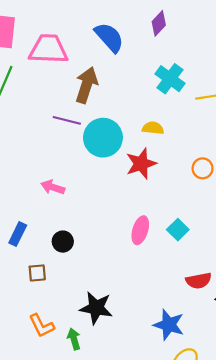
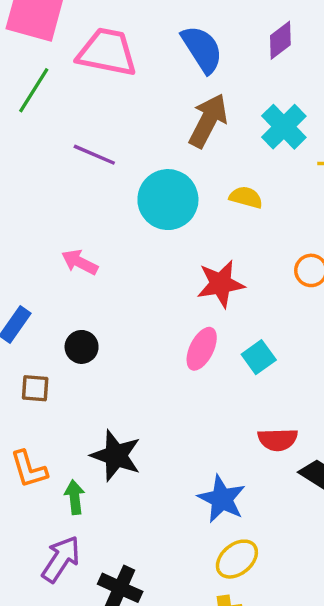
brown arrow: (86, 85) -> (208, 121), moved
purple line: (67, 120) -> (94, 155), moved
red star: (141, 164) -> (221, 284), moved

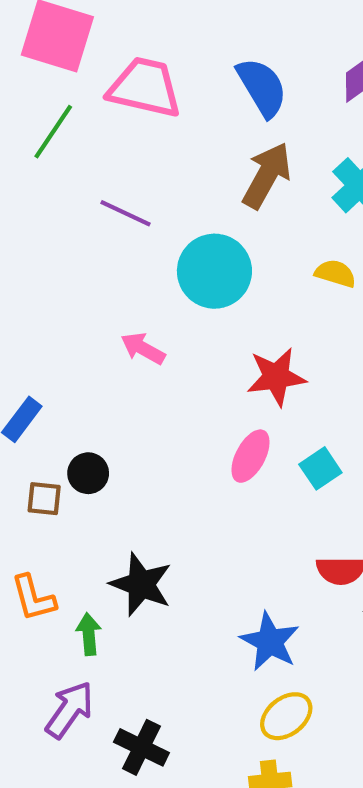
yellow semicircle: (246, 197) -> (335, 273), moved
pink arrow: (80, 262) -> (143, 348), moved
black circle: (82, 347) -> (88, 473), moved

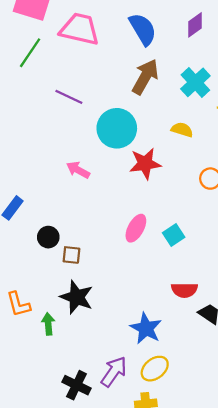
red star: (276, 377) -> (145, 164), moved
brown square: (44, 499) -> (71, 255), moved
purple arrow: (70, 710) -> (114, 372), moved

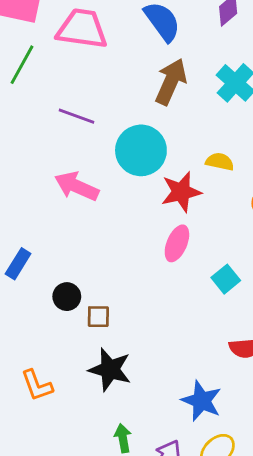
yellow semicircle: (182, 130) -> (220, 162), moved
pink arrow: (78, 170) -> (77, 186), moved, size x1.4
pink ellipse: (136, 228) -> (177, 243), moved
green arrow: (48, 324) -> (123, 438), moved

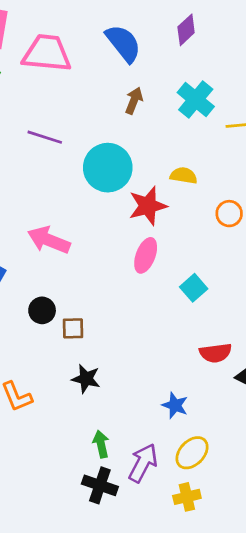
brown arrow: (171, 82) -> (134, 101), size x0.6
pink arrow: (77, 186) -> (49, 240), moved
black star: (110, 369) -> (86, 379), size x0.7
blue star: (202, 401) -> (175, 405), size x0.7

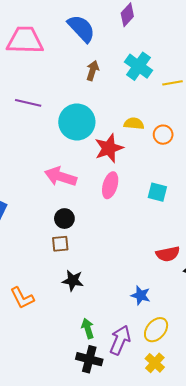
orange circle: (229, 214) -> (163, 135), moved
pink arrow: (49, 240) -> (61, 177), moved
cyan square: (194, 288) -> (157, 192), moved, turned -30
black circle: (42, 310) -> (64, 219), moved
yellow cross: (187, 497) -> (155, 363), turned -30

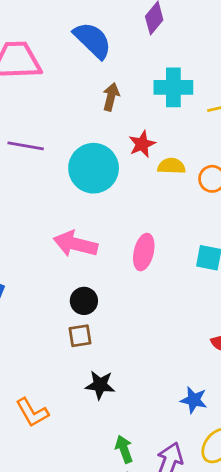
cyan cross: (139, 66) -> (173, 87), turned -32
red star: (109, 148) -> (142, 144), moved, size x0.7

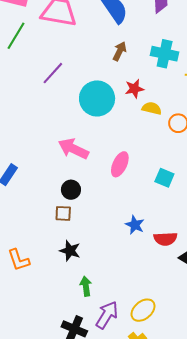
purple line: (26, 146) -> (53, 73), turned -70
blue star: (194, 400) -> (135, 225), moved
green arrow: (124, 449) -> (86, 286), moved

